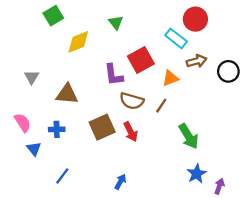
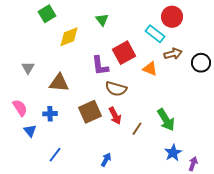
orange triangle: (170, 78) -> (150, 69), turned 42
brown line: (161, 106) -> (137, 129), moved

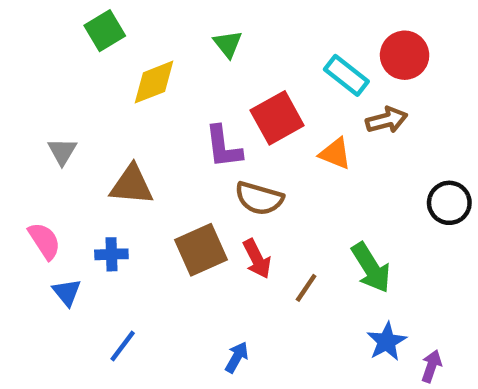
red circle: (172, 17) -> (405, 55), moved
black circle: (201, 63) -> (449, 203), moved

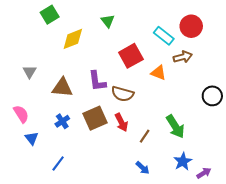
purple L-shape: (223, 147) -> (97, 81), moved
blue cross: (111, 254) -> (62, 121), moved, turned -32
blue arrow: (237, 357) -> (143, 168), moved, turned 104
purple arrow: (431, 366) -> (204, 173), turned 40

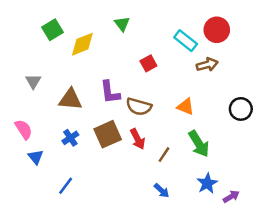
green square: (50, 15) -> (52, 30), moved
red square: (131, 56) -> (148, 63), size x0.6
orange triangle: (158, 73) -> (186, 107), moved

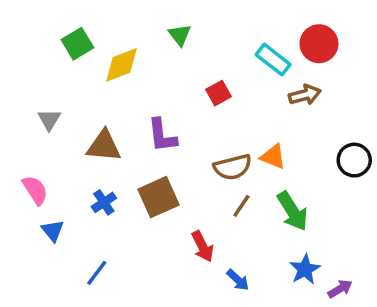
brown semicircle: (139, 107) -> (233, 167), moved, turned -30
red arrow: (138, 139) -> (203, 246), moved
brown line: (164, 155) -> (241, 206), moved

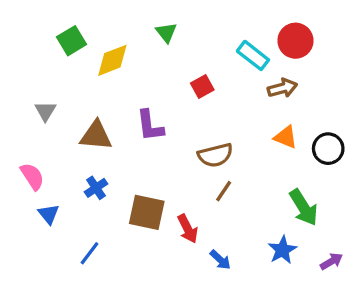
orange triangle: (273, 157) -> (286, 137), moved
brown square: (159, 197) -> (147, 212), moved, turned 36
green arrow: (293, 211) -> (304, 207), moved
purple arrow: (340, 289) -> (331, 261), moved

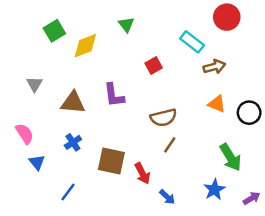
red circle: (295, 41) -> (227, 17), moved

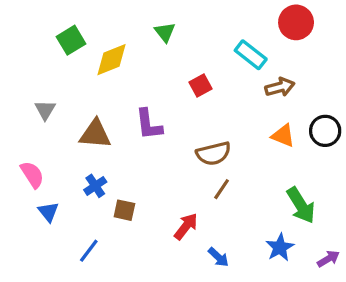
black circle: (249, 113) -> (325, 131), moved
brown square: (111, 161) -> (124, 210), moved, size x0.6
red arrow: (142, 173) -> (186, 226), turned -115

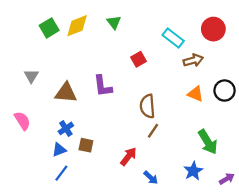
red circle: (296, 22) -> (213, 29), moved
yellow diamond: (111, 60) -> (77, 26), moved
brown semicircle: (213, 154) -> (147, 106), turned 100
blue triangle: (48, 212) -> (59, 150), moved, turned 48

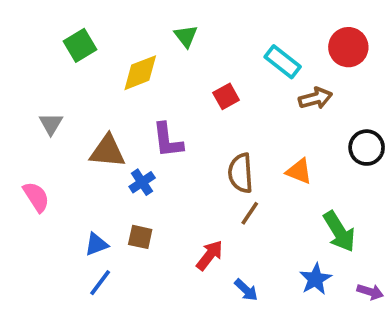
yellow diamond: (77, 26) -> (140, 73), moved
orange triangle: (195, 94) -> (299, 171), moved
blue cross: (66, 128) -> (142, 182), moved
purple arrow: (227, 179) -> (370, 292), turned 48

